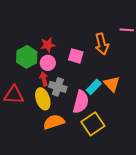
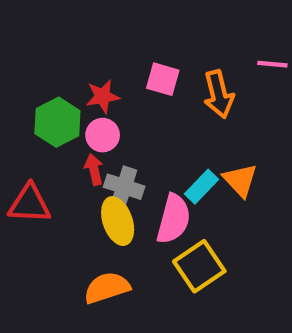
pink square: (76, 56) -> (163, 79), moved
yellow ellipse: (43, 99) -> (118, 221), moved
orange semicircle: (54, 122) -> (107, 288), moved

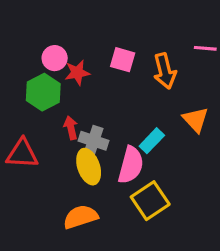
pink circle: (103, 135) -> (55, 58), moved
orange triangle: (240, 180) -> (196, 120), moved

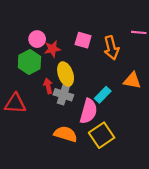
orange triangle: (196, 120) -> (132, 81), turned -36
yellow ellipse: (89, 167) -> (66, 74), moved
orange semicircle: (81, 217) -> (66, 134), moved, turned 35

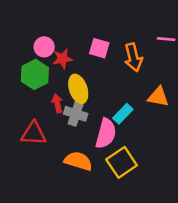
red triangle: (15, 103) -> (34, 133), moved

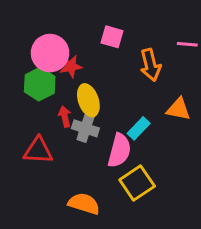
pink circle: (44, 47) -> (50, 53), size x1.6
pink square: (99, 48) -> (112, 37), moved
orange semicircle: (78, 161) -> (84, 204), moved

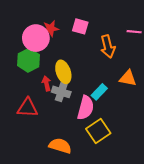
red star: (71, 66) -> (51, 29), moved

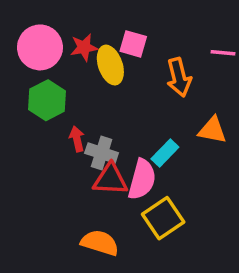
pink circle: (36, 38) -> (40, 47), moved
yellow ellipse: (63, 72) -> (110, 65), moved
red triangle: (27, 108) -> (110, 179), moved

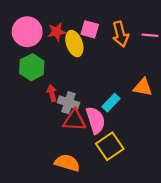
orange arrow: (179, 77) -> (120, 34), moved
pink semicircle: (142, 179) -> (96, 120), turned -32

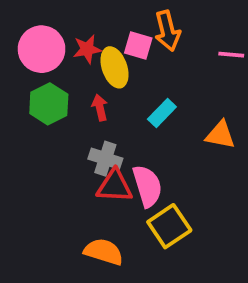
orange arrow: (120, 34) -> (167, 31), moved
red arrow: (52, 93) -> (100, 108), moved
cyan rectangle: (111, 103) -> (162, 113), moved

